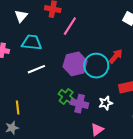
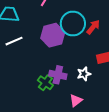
cyan circle: (96, 66) -> (73, 24), moved
green cross: (66, 96) -> (45, 83), moved

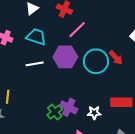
red arrow: (93, 27) -> (116, 58), moved, turned 84
purple hexagon: (53, 35) -> (65, 57), moved

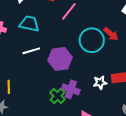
purple hexagon: (65, 57) -> (60, 59), moved
white star: (94, 113) -> (100, 83), moved

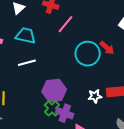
purple hexagon: (60, 59) -> (54, 91), moved
purple cross: (71, 89) -> (65, 113), moved

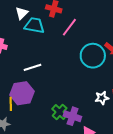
cyan trapezoid: (26, 36) -> (34, 25), moved
purple hexagon: (54, 91) -> (22, 93), moved

